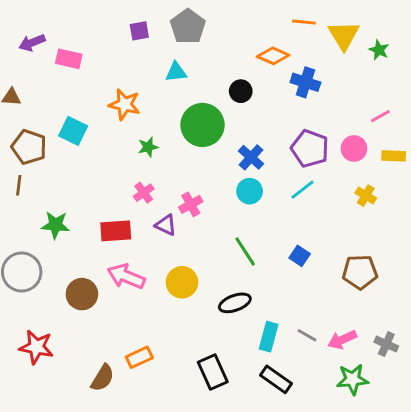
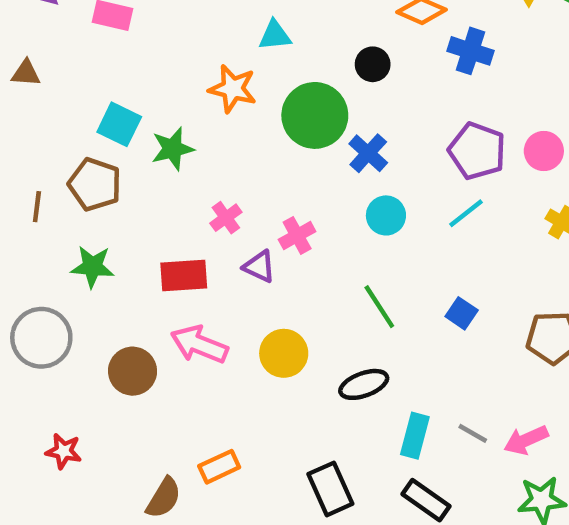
orange star: (125, 104) -> (233, 89), moved
brown pentagon: (29, 147) -> (95, 184), moved
green star: (148, 147) -> (173, 149), moved, size x1.4
blue cross: (251, 157) -> (368, 153), moved
red star: (36, 347) -> (64, 451), size x0.7

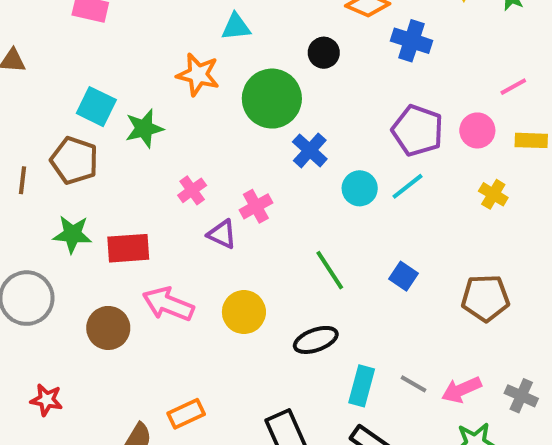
blue cross: (368, 153) -> (310, 150), moved
cyan circle: (386, 215) -> (360, 188), moved
red rectangle: (184, 276) -> (128, 248), moved

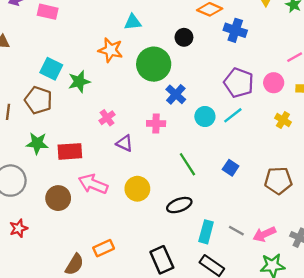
pink cross: (256, 206) -> (156, 123), moved, turned 30
red star: (46, 400) -> (19, 228), moved, turned -30

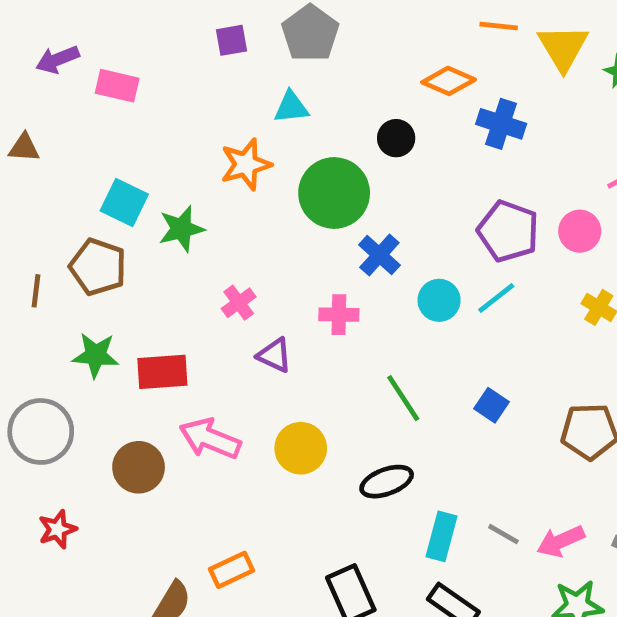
orange star: (111, 50) -> (246, 164), turned -30

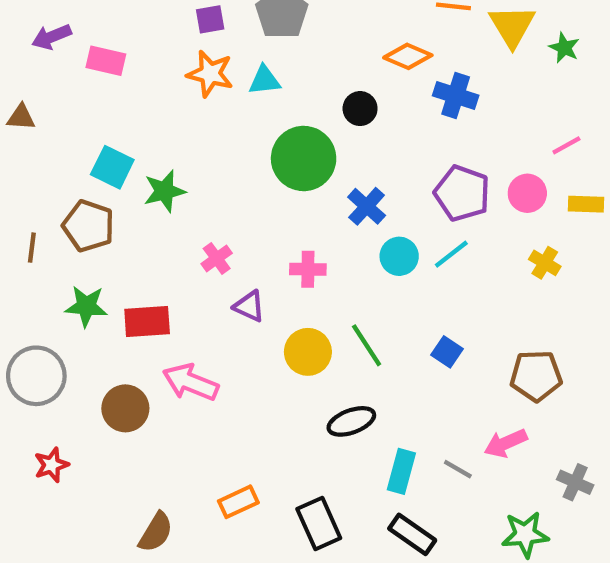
orange star: (246, 164) -> (210, 74), moved, turned 30
blue cross: (379, 255) -> (367, 206), moved
yellow circle: (301, 448) -> (308, 352), moved
pink arrow: (561, 541) -> (506, 443), moved
orange rectangle: (232, 570) -> (238, 502), moved

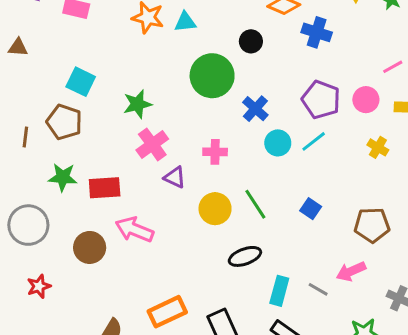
green star: (164, 191) -> (137, 104), moved
pink cross: (217, 258) -> (152, 144), size x1.5
orange rectangle: (238, 502) -> (167, 312), size x1.4

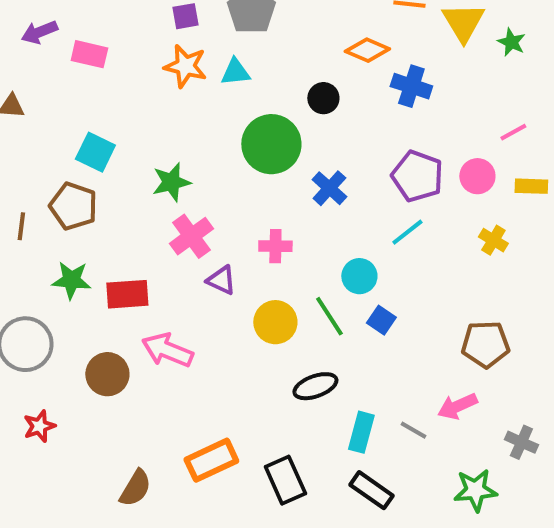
cyan circle: (278, 143) -> (359, 276), moved
blue square: (311, 209) -> (381, 320), moved

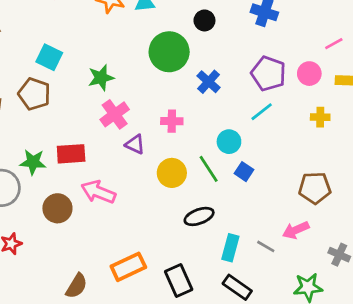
yellow cross: (493, 240) -> (320, 117), turned -30
green star: (71, 280) -> (33, 162), moved

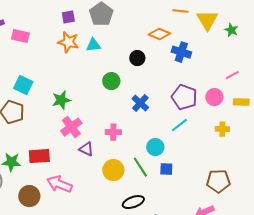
green circle: (169, 52) -> (111, 81), size x0.6
blue square: (244, 172) -> (166, 169), turned -32

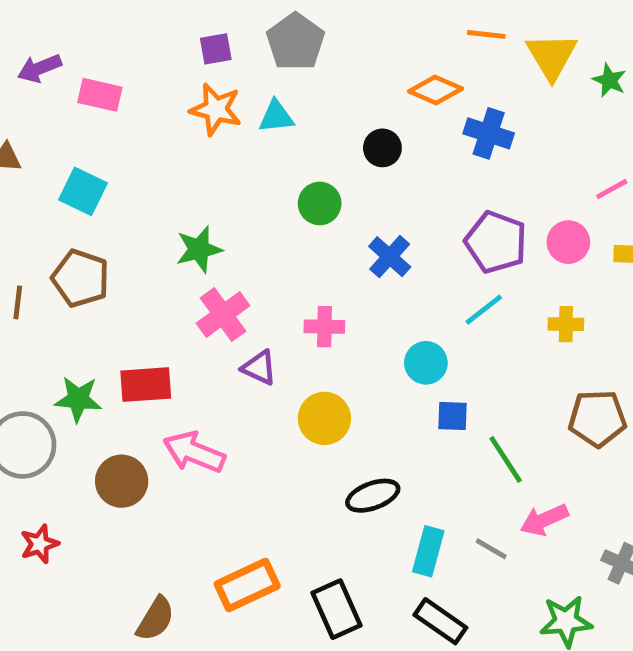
cyan square: (23, 85) -> (83, 191), moved
yellow cross: (222, 129) -> (566, 324), moved
green line: (140, 167) -> (506, 459), moved
brown pentagon: (218, 181) -> (597, 418), moved

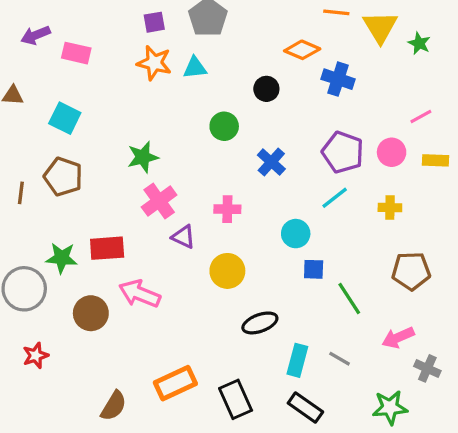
pink arrow: (544, 520) -> (398, 338), moved

